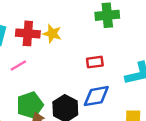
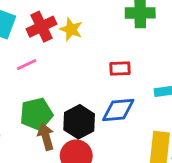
red cross: (28, 33) -> (42, 27), turned -35

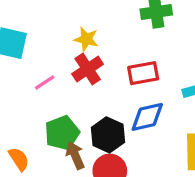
red cross: (42, 27) -> (88, 69), moved
red rectangle: (120, 69) -> (143, 73), size x1.4

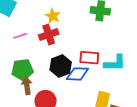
red rectangle: (143, 73) -> (89, 58), moved
black hexagon: (108, 135) -> (61, 66), moved

